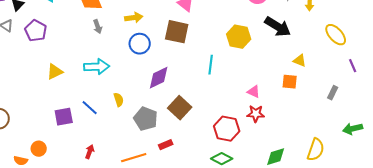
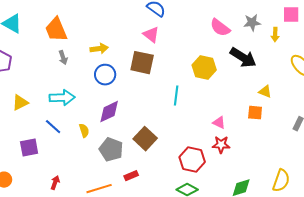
purple diamond: (159, 78) -> (109, 112), moved
blue line: (90, 108) -> (53, 127), moved

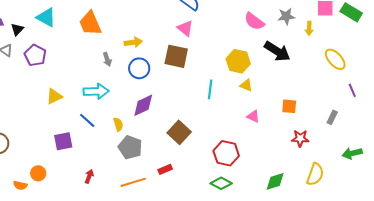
gray arrow: (63, 58) -> (107, 59), moved
yellow triangle: (265, 92) -> (246, 85), moved
red star: (221, 145) -> (300, 138), moved
gray pentagon: (111, 150) -> (130, 147), moved

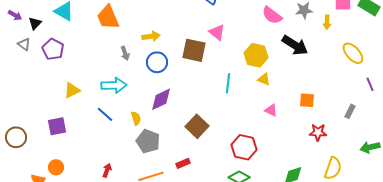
pink triangle: (185, 28) -> (217, 32), moved
purple square: (63, 141) -> (57, 126), moved

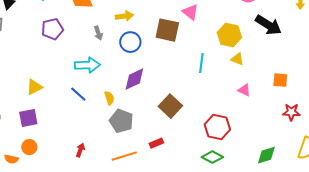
purple pentagon: (53, 49) -> (52, 29), moved, turned 30
yellow triangle: (72, 90) -> (34, 87), moved
purple square: (57, 126) -> (28, 118), moved

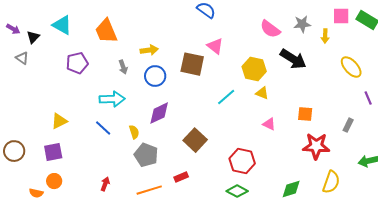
cyan line: (201, 63) -> (226, 97), turned 42
red star: (291, 112) -> (316, 146), size x1.5

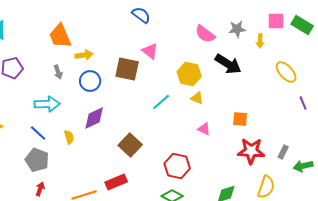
orange trapezoid: (106, 31) -> (60, 36), moved
gray rectangle: (348, 125) -> (283, 152), moved
gray pentagon: (146, 155) -> (37, 160), moved
red rectangle: (181, 177) -> (116, 182), size x1.5

